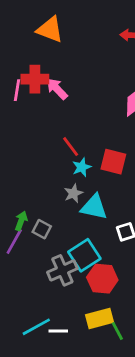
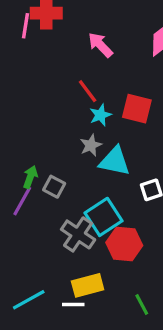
pink arrow: (57, 89) -> (100, 45), moved
gray cross: (62, 270) -> (78, 234), turned -32
yellow rectangle: (100, 319) -> (88, 285), moved
cyan line: (36, 327) -> (29, 300), moved

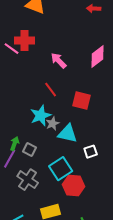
pink line: (25, 26) -> (12, 49), turned -63
cyan star: (100, 115) -> (41, 116), moved, size x1.5
gray cross: (78, 234) -> (28, 180), moved

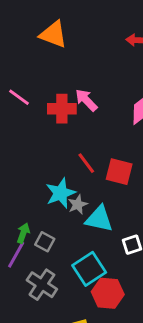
red cross: (25, 41) -> (62, 109), moved
pink arrow: (59, 61) -> (86, 100), moved
red line: (51, 90) -> (86, 163), moved

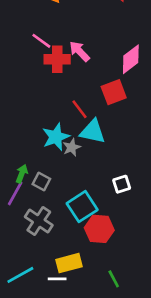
pink line: (19, 97) -> (41, 41), moved
red square: (119, 172) -> (114, 92), moved, turned -35
cyan triangle: (99, 219) -> (93, 132), moved

